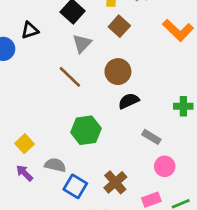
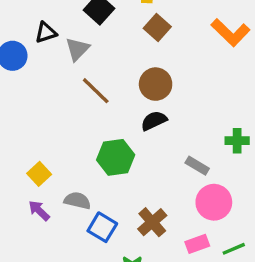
gray triangle: (82, 44) -> (77, 49), moved
black semicircle: (129, 101) -> (154, 121), moved
green cross: (183, 106) -> (237, 141), moved
pink circle: (165, 166) -> (214, 202), size x1.4

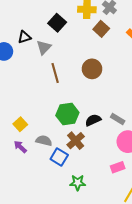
brown square: (157, 27) -> (101, 29), moved
brown line: (96, 91) -> (55, 73), turned 30
black semicircle: (154, 121) -> (93, 120), moved
brown cross: (152, 222) -> (76, 141), moved

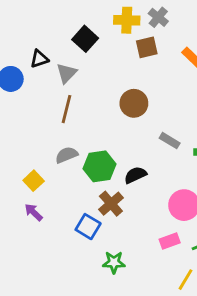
brown square: (101, 29) -> (147, 47), turned 35
brown line: (55, 73) -> (67, 109), moved, turned 30
gray rectangle: (118, 119) -> (170, 141), moved
gray semicircle: (44, 141) -> (67, 155), moved, turned -35

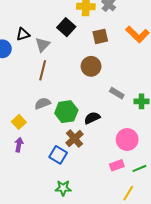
black square: (85, 39) -> (66, 27), moved
brown square: (147, 47) -> (100, 36), moved
purple arrow: (34, 212) -> (19, 145), turned 56
green star: (114, 262) -> (63, 188), moved

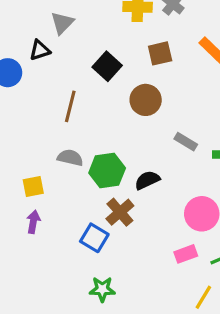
black square: (66, 27) -> (107, 66), moved
gray triangle: (43, 45) -> (62, 23), moved
gray semicircle: (43, 103) -> (70, 158), turned 35
yellow square: (19, 122) -> (33, 187), turned 32

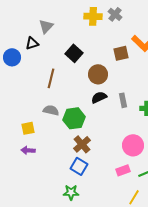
brown square: (160, 53) -> (121, 53), moved
gray rectangle: (186, 142) -> (123, 100), turned 48
black semicircle: (147, 180) -> (99, 97), moved
purple arrow: (33, 222) -> (28, 150), turned -96
blue square: (94, 238) -> (79, 166), moved

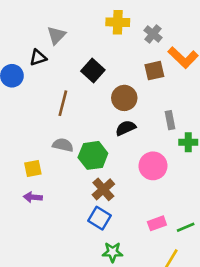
gray cross: (115, 14) -> (153, 34), moved
gray rectangle: (123, 100) -> (170, 120), moved
pink circle: (133, 145) -> (153, 166), moved
green star: (71, 192) -> (113, 252), moved

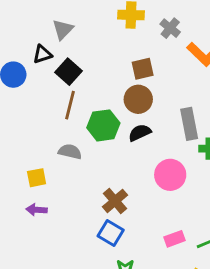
black square: (93, 71) -> (69, 72), moved
brown square: (154, 71) -> (143, 69), moved
gray rectangle: (170, 120) -> (189, 124), size x1.5
green hexagon: (93, 155) -> (103, 125), moved

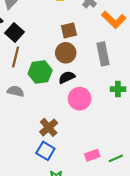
gray rectangle: (189, 124) -> (103, 54), moved
pink circle: (170, 175) -> (80, 99), moved

